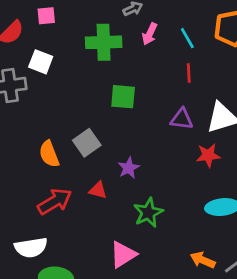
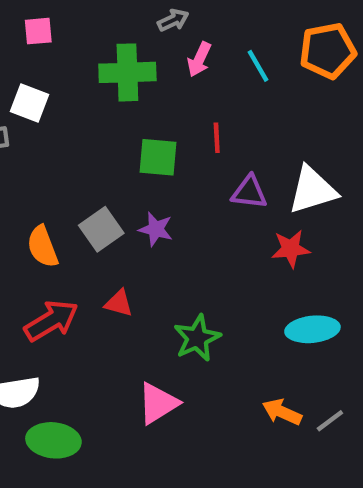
red line: (189, 73) -> (217, 138), moved
purple star: (129, 168) -> (156, 229), moved, turned -30

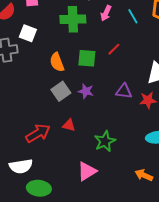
red line: (217, 138) -> (114, 49), turned 48
purple triangle: (249, 192) -> (124, 91), moved
orange semicircle: (43, 247) -> (57, 62), moved

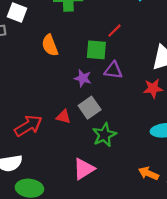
green square: (87, 58) -> (96, 50), moved
gray square: (61, 91) -> (90, 108), moved
purple triangle: (124, 91) -> (113, 70), moved

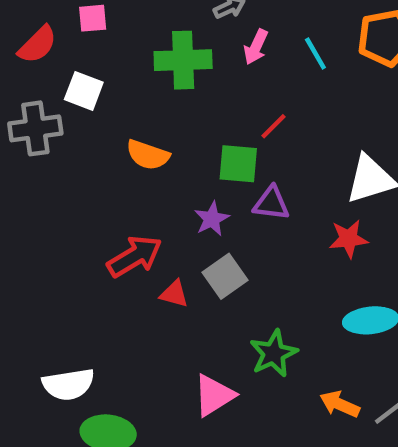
orange semicircle: (50, 45) -> (148, 155), turned -50
purple star: (83, 78) -> (212, 219), turned 30
red arrow: (28, 126) -> (135, 256), moved
green star: (104, 135) -> (274, 353), moved

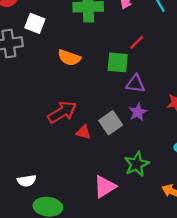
purple star: (212, 219) -> (138, 112), moved
white semicircle: (68, 384) -> (27, 181), size x0.7

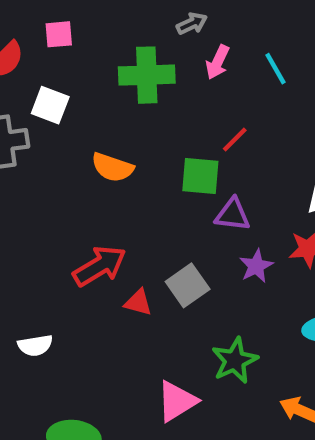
purple star: (138, 112) -> (256, 266), moved
white semicircle: (27, 181) -> (35, 345), moved

